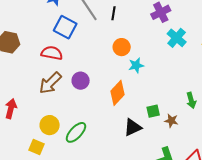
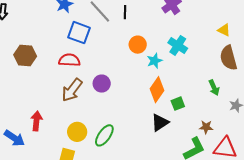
cyan cross: (177, 38) -> (178, 45), moved
orange diamond: (118, 93) -> (157, 90), moved
brown star: (171, 121) -> (206, 127), moved

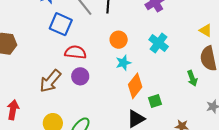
red semicircle: (69, 60) -> (75, 52), moved
cyan star: (155, 61) -> (123, 63), moved
green arrow: (214, 88) -> (192, 78), moved

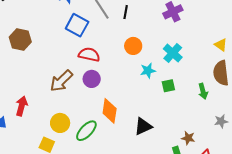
cyan star: (123, 63) -> (148, 71), moved
orange diamond: (135, 86) -> (110, 111), moved, turned -35
green square: (155, 101) -> (168, 86), moved

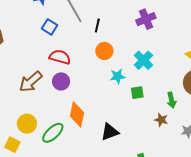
black line: (126, 12) -> (97, 26), moved
blue square: (77, 25) -> (50, 27), size x0.7
brown star: (188, 138) -> (161, 120), moved

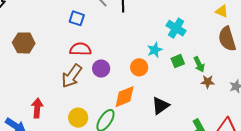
orange circle: (104, 51) -> (139, 67), moved
red semicircle: (60, 57) -> (80, 49), moved
green arrow: (171, 100) -> (199, 64), moved
orange diamond: (77, 114) -> (125, 97), turned 70

